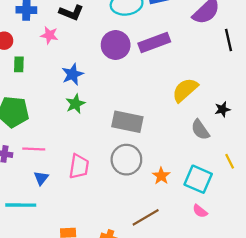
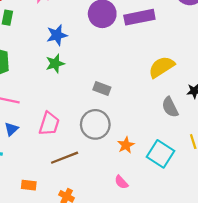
gray rectangle: (127, 122) -> (102, 89), size x0.6
pink semicircle: (200, 211) -> (121, 182), moved
brown line: (146, 217) -> (65, 158), moved

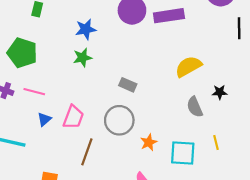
blue triangle: (11, 129) -> (44, 119), moved
cyan square: (161, 154) -> (183, 153), turned -32
brown line: (65, 158) -> (87, 152), turned -52

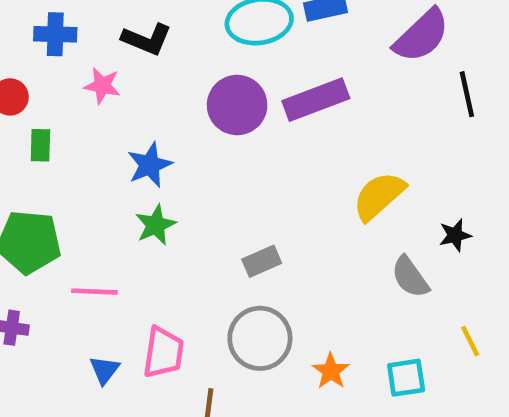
gray rectangle: (128, 85) -> (262, 261), turned -35
pink line: (34, 92) -> (94, 292), moved
cyan square: (183, 153) -> (406, 378), size x0.7

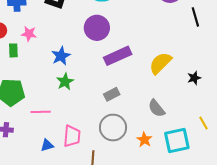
pink star: (102, 86) -> (29, 34), moved
purple rectangle: (316, 100) -> (118, 56), moved
gray semicircle: (410, 277) -> (156, 108), moved
blue triangle: (104, 370) -> (47, 145), turned 40
cyan square: (406, 378) -> (177, 140), size x1.5

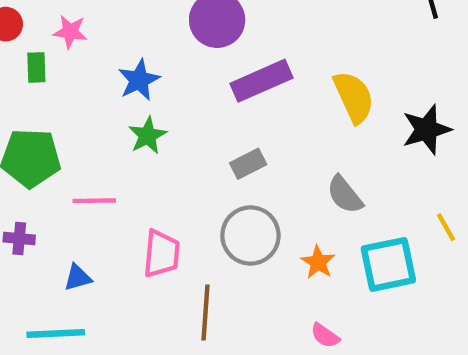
yellow semicircle: (160, 63) -> (354, 97), turned 110
black star: (194, 78) -> (427, 130), size x1.6
blue triangle: (47, 145) -> (78, 278), moved

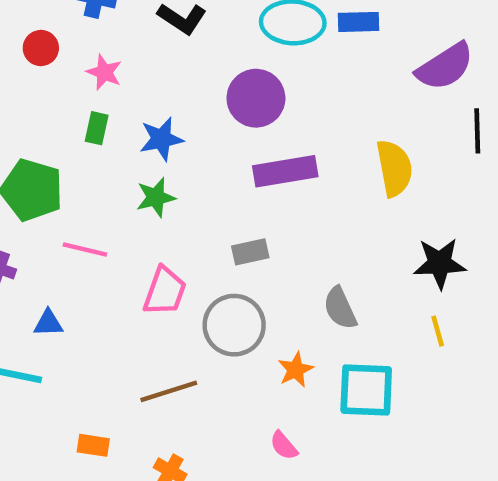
green rectangle: (36, 67) -> (97, 128), moved
yellow semicircle: (354, 97) -> (394, 168), moved
yellow line: (446, 227) -> (438, 331), moved
pink trapezoid: (161, 254) -> (165, 291), moved
brown line: (206, 312) -> (169, 391), turned 54

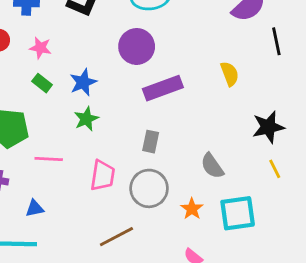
green rectangle: (97, 128) -> (42, 83), turned -54
yellow semicircle: (394, 168) -> (230, 74), size x0.7
gray rectangle: (250, 252) -> (151, 142), turned -55

